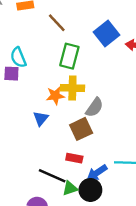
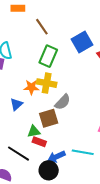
green triangle: (70, 188) -> (34, 131), moved

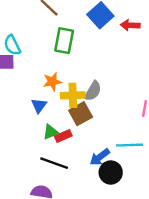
yellow cross: (47, 83) -> (73, 95), moved
green triangle: (34, 131) -> (50, 132), moved
red rectangle: (39, 142) -> (63, 136), moved, turned -32
black circle: (49, 170) -> (111, 172), moved

